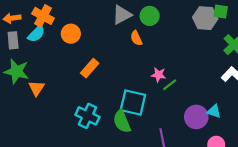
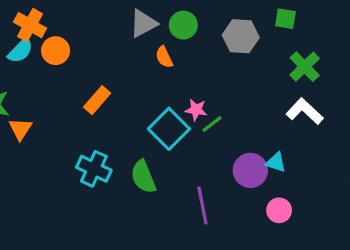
gray hexagon: (205, 18) -> (241, 36), moved
orange circle: (71, 34) -> (56, 51), moved
cyan square: (133, 103) -> (169, 129), moved, turned 32

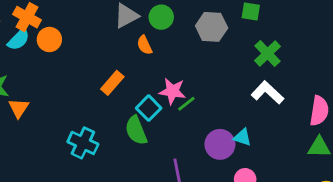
orange rectangle: (97, 100) -> (112, 83), moved
pink star: (196, 110) -> (172, 91), size x1.4
cyan square: (169, 129) -> (149, 108), size x0.7
green semicircle: (143, 177) -> (136, 130), moved

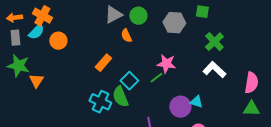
orange circle: (49, 39) -> (58, 41), moved
pink star: (172, 91) -> (166, 64), moved
cyan cross: (83, 143) -> (100, 102), moved

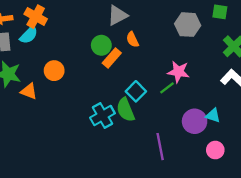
green circle: (138, 16) -> (101, 45), moved
orange circle: (58, 41) -> (54, 71), moved
orange rectangle: (103, 63) -> (112, 58), moved
orange triangle: (36, 81) -> (29, 91), turned -42
cyan cross: (100, 102) -> (102, 115), turned 35

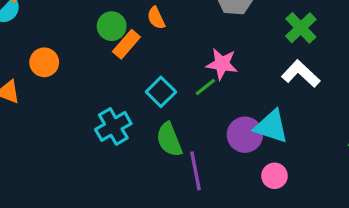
green semicircle: (126, 110) -> (169, 140), moved
cyan triangle: (213, 115) -> (271, 126), size x1.6

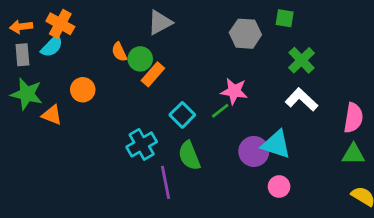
orange semicircle: (156, 18) -> (119, 52), moved
purple line: (196, 171) -> (165, 182), moved

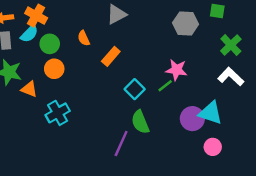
green circle: (140, 59) -> (50, 44), moved
cyan cross: (142, 144) -> (58, 113), moved
purple line: (165, 182) -> (121, 144), turned 35

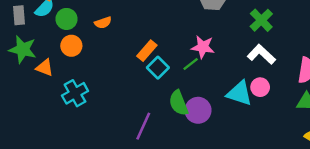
orange semicircle: (84, 38) -> (103, 23), moved, turned -84
orange rectangle: (111, 56) -> (147, 51), moved
purple circle: (192, 119) -> (198, 110), moved
green semicircle: (140, 122) -> (179, 103), moved
pink circle: (213, 147) -> (260, 87), moved

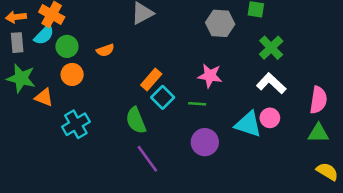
green line: (191, 64) -> (197, 104), moved, turned 42
green semicircle: (179, 103) -> (136, 120), moved
purple line: (143, 126) -> (147, 159), turned -60

